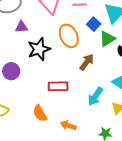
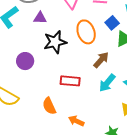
cyan arrow: (95, 96) -> (107, 83), moved

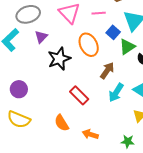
purple triangle: (40, 18) -> (41, 37), turned -40
purple circle: (25, 61) -> (19, 89), moved
red rectangle: (70, 81) -> (79, 95), turned 48

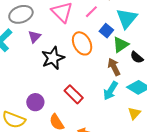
pink line: (99, 13) -> (91, 12), turned -40
brown arrow: (107, 71) -> (114, 67), moved, turned -60
purple circle: (19, 89) -> (35, 102), moved

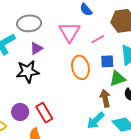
blue square: (106, 31) -> (107, 61), turned 32
black star: (53, 58) -> (28, 72), moved
red rectangle: (74, 94) -> (44, 113), moved

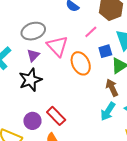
gray ellipse: (29, 23) -> (33, 31), moved
pink triangle: (69, 32) -> (57, 46), moved

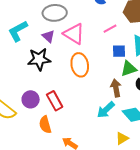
pink triangle: (57, 46) -> (74, 34), turned -30
purple triangle: (33, 55) -> (48, 36), turned -48
orange ellipse: (81, 63) -> (80, 65), moved

